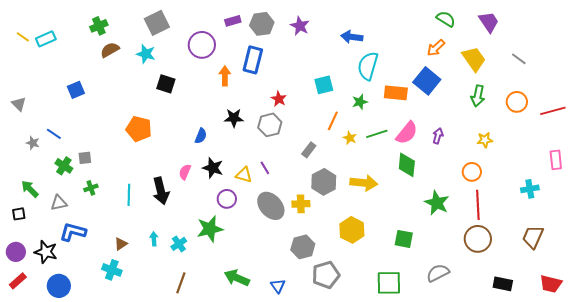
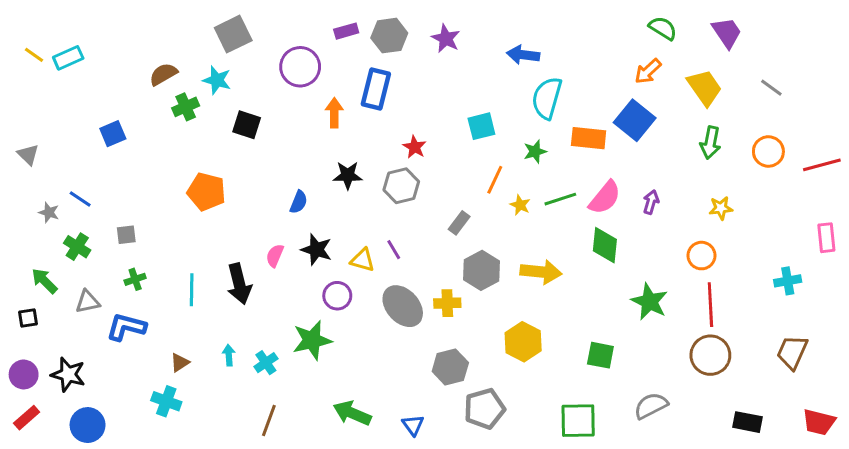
green cross: (99, 26) -> (186, 107), moved
green cross: (64, 166) -> (77, 247), moved
blue L-shape: (73, 232) -> (126, 327), moved

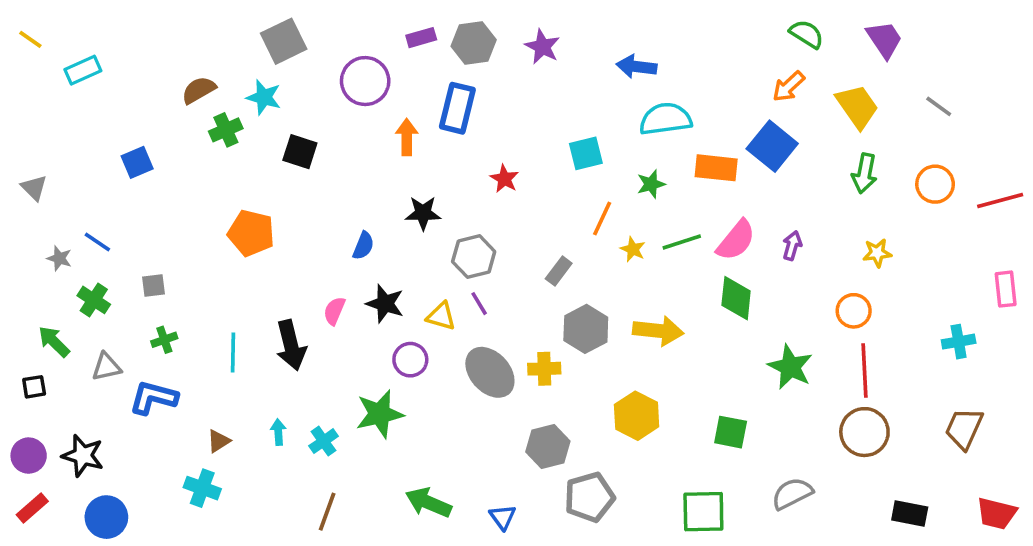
yellow line: (34, 55) -> (30, 39), moved
cyan semicircle: (547, 98) -> (665, 119), turned 66
gray hexagon: (401, 186) -> (474, 257), moved

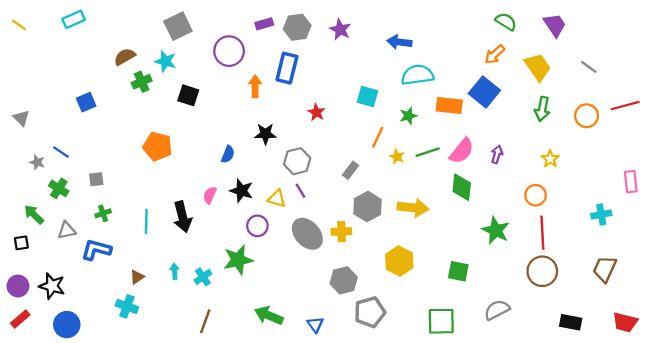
cyan rectangle: (83, 70) -> (74, 19), moved
cyan square: (586, 153) -> (368, 96), turned 30
red line: (1000, 200) -> (625, 106), moved
yellow star: (877, 253) -> (550, 159), turned -30

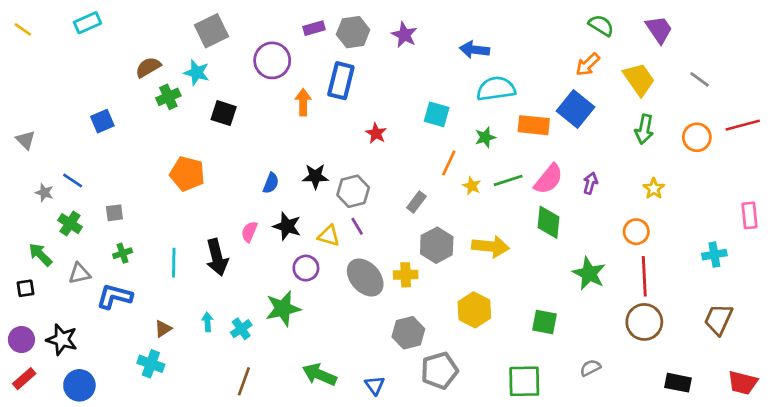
black star: (265, 134) -> (315, 176), moved
gray semicircle: (497, 310) -> (590, 368), size x0.7

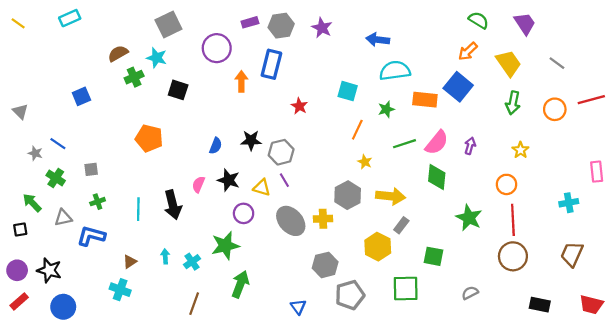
yellow star: (472, 186) -> (365, 162), moved
gray rectangle: (416, 202) -> (401, 225), moved
green arrow: (319, 375) -> (240, 284), moved, turned 88
green square: (524, 381) -> (406, 289), moved

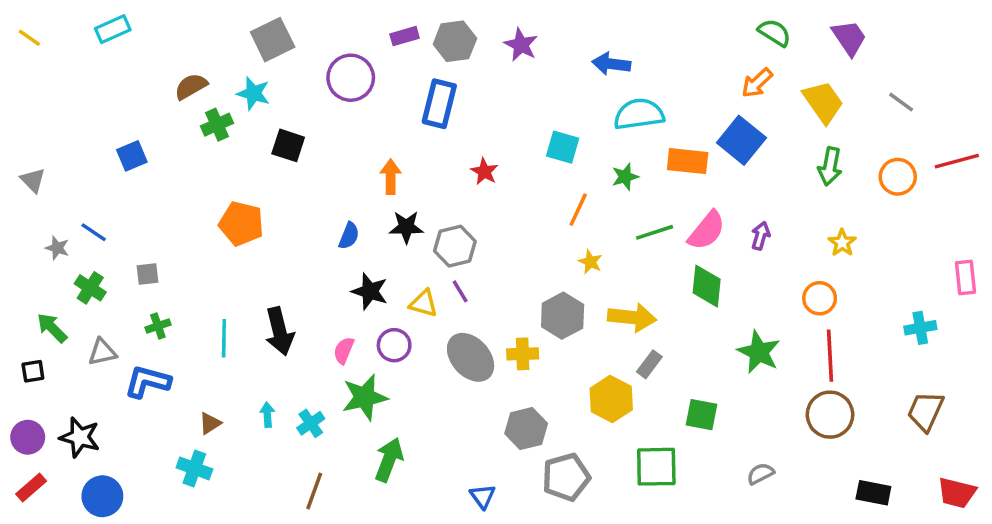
orange arrow: (241, 81) -> (391, 177), moved
pink semicircle: (198, 184) -> (344, 350), moved

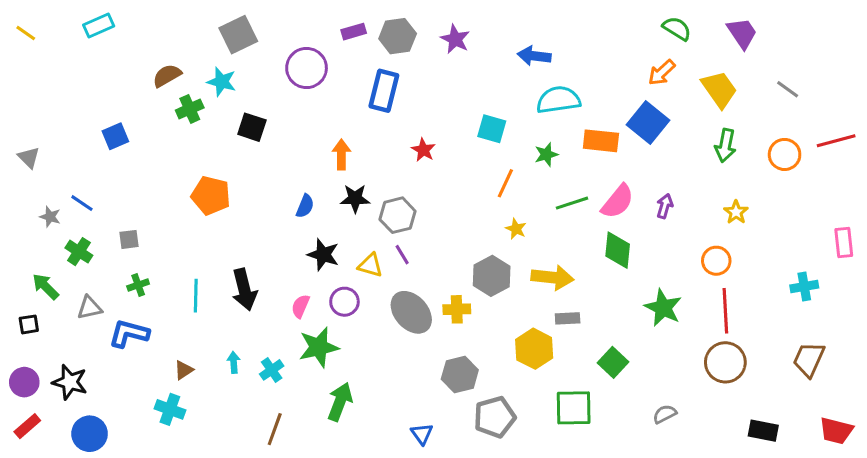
gray rectangle: (649, 364) -> (568, 318), turned 50
green square: (701, 415) -> (613, 362), turned 32

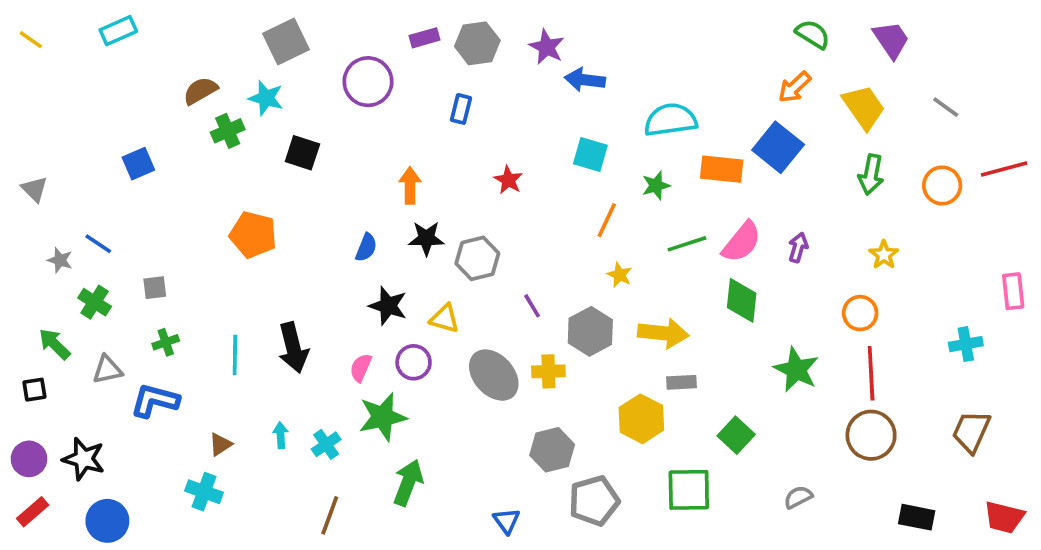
blue arrow: (534, 56) -> (585, 80), moved
blue rectangle: (384, 91) -> (461, 109), size x0.6
purple line: (402, 255) -> (532, 306), moved

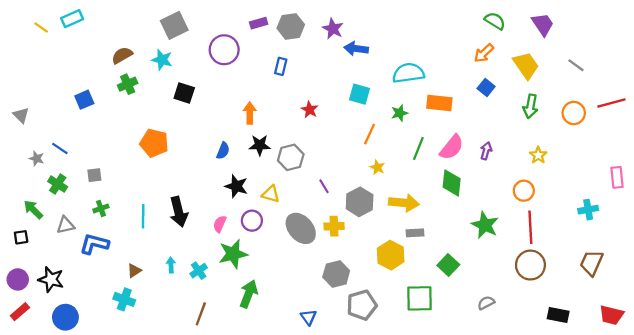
yellow line: (31, 40) -> (41, 28), moved
green cross: (228, 131) -> (128, 84), moved
blue square: (778, 147) -> (486, 87), moved, size x0.6
green line: (687, 244) -> (418, 149), turned -50

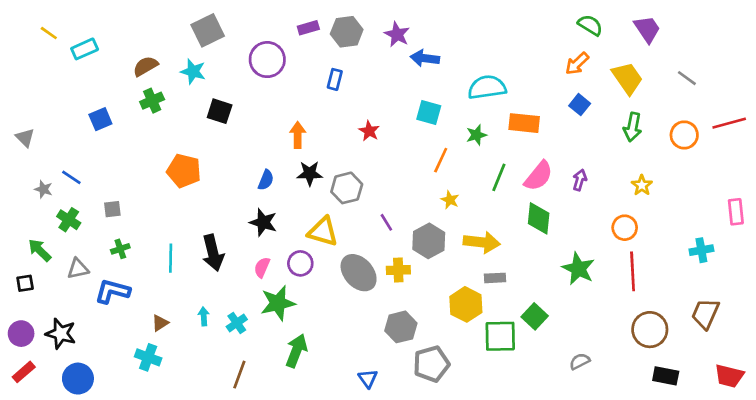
cyan rectangle: (72, 19) -> (85, 49), moved
black star: (236, 186) -> (263, 222), moved
yellow triangle: (271, 194) -> (323, 232), size x1.4
brown circle: (530, 265) -> (650, 330), moved
green square: (419, 298) -> (500, 336), moved

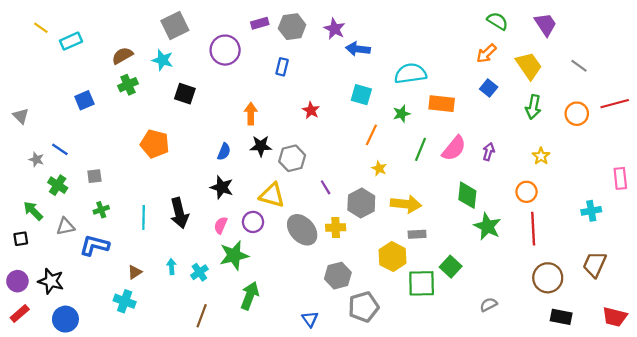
green diamond: (539, 218) -> (467, 195), moved

